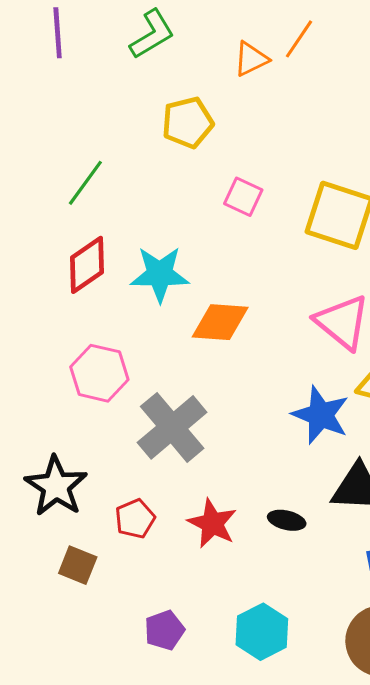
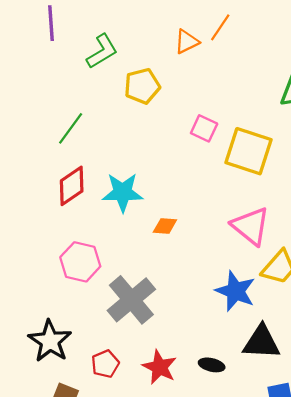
green L-shape: (152, 34) -> (102, 51), moved
pink square: (243, 197) -> (204, 128), moved
orange diamond: (220, 322) -> (165, 226), size x0.6

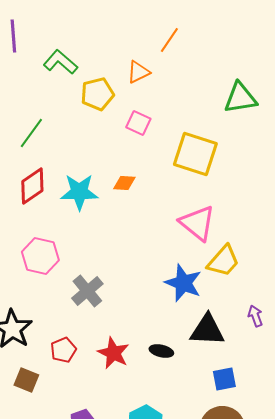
orange triangle: (187, 42) -> (138, 72), moved
green L-shape: (102, 51) -> (60, 62), turned -108
pink square: (204, 128) -> (138, 123), moved
orange diamond: (165, 226) -> (124, 183), moved
gray cross: (131, 300) -> (87, 291), size x0.7

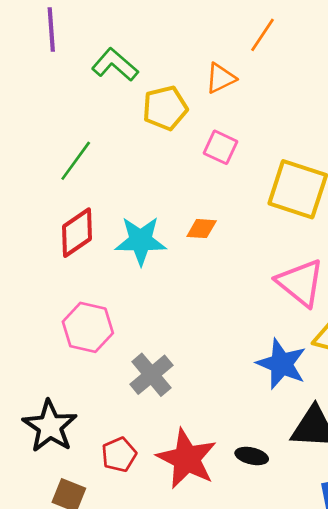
red star: (113, 353) -> (187, 459), size x1.4

